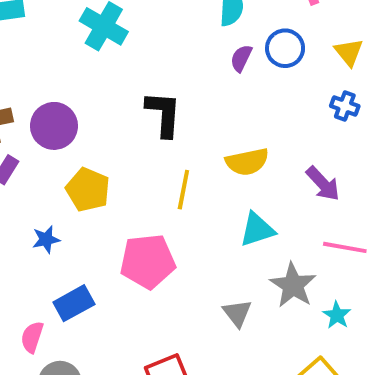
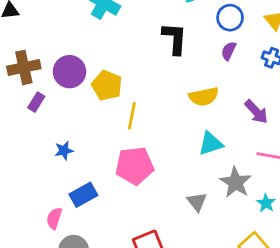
purple semicircle: (241, 58) -> (229, 51), moved
black L-shape: (164, 114) -> (175, 38), moved
yellow pentagon: (88, 190) -> (107, 85), moved
yellow line: (183, 190) -> (132, 116), moved

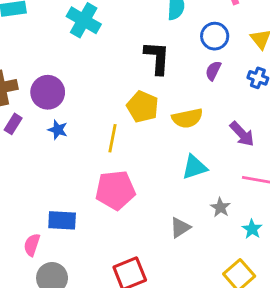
yellow pentagon: (107, 85) -> (143, 107), moved
blue star: (64, 151) -> (58, 130), moved, turned 30
gray star: (236, 182) -> (220, 207), size x0.6
blue rectangle: (83, 195) -> (62, 220), turned 32
gray triangle: (197, 202) -> (180, 228), turned 35

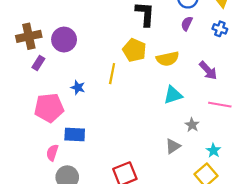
blue star: (58, 130) -> (78, 88), moved
pink pentagon: (115, 190) -> (49, 108), moved
gray triangle: (180, 228) -> (173, 146), moved
cyan star: (252, 229) -> (213, 151), moved

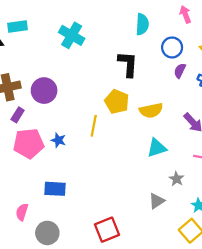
purple semicircle: (187, 24) -> (180, 71), moved
pink pentagon: (49, 108) -> (29, 144), moved
pink semicircle: (52, 153) -> (22, 212), moved

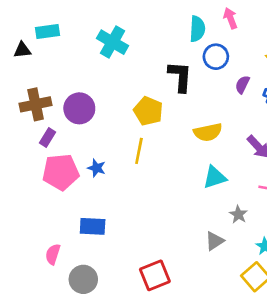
pink arrow: (185, 14) -> (230, 18), moved
blue circle: (172, 47) -> (216, 57), moved
yellow pentagon: (117, 102) -> (148, 111), moved

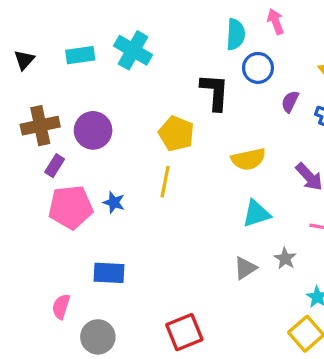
cyan rectangle: (48, 31) -> (80, 55), moved
black triangle: (22, 50) -> (24, 60), turned -42
gray triangle: (215, 241) -> (245, 268), moved

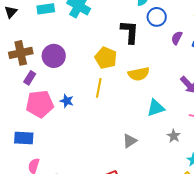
yellow semicircle: (248, 159) -> (139, 74), moved
gray triangle: (245, 268) -> (130, 141), moved
blue rectangle: (109, 273) -> (24, 138), moved

